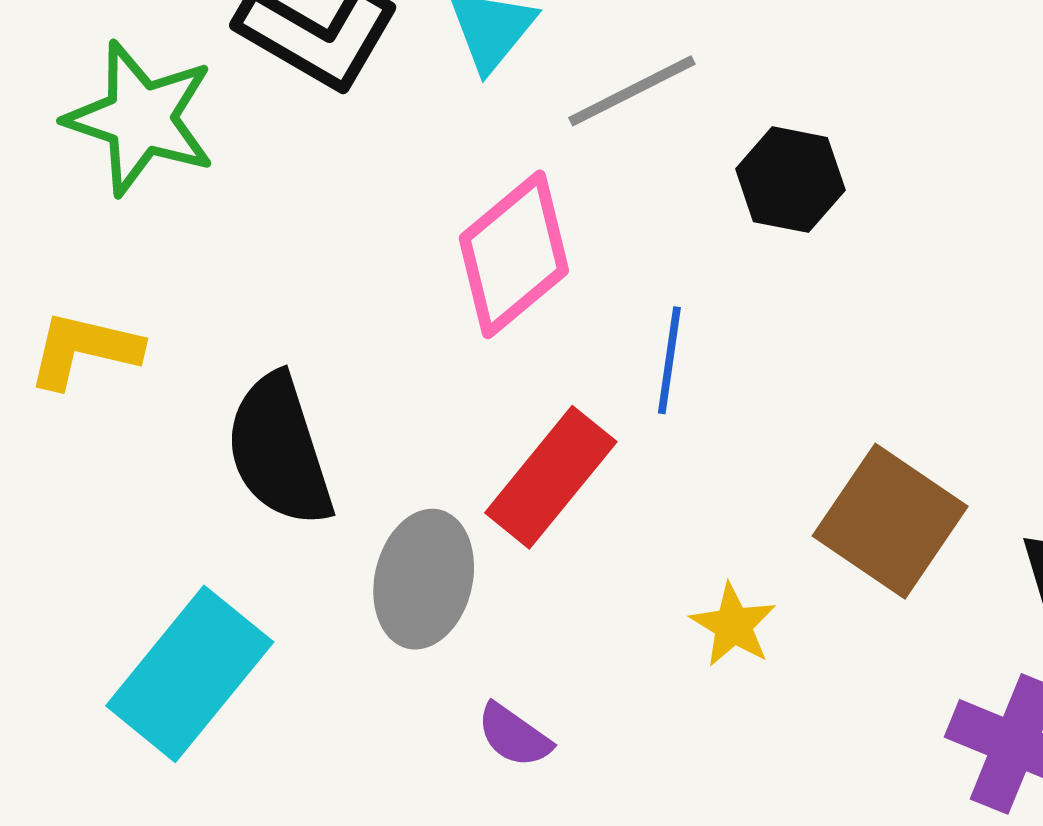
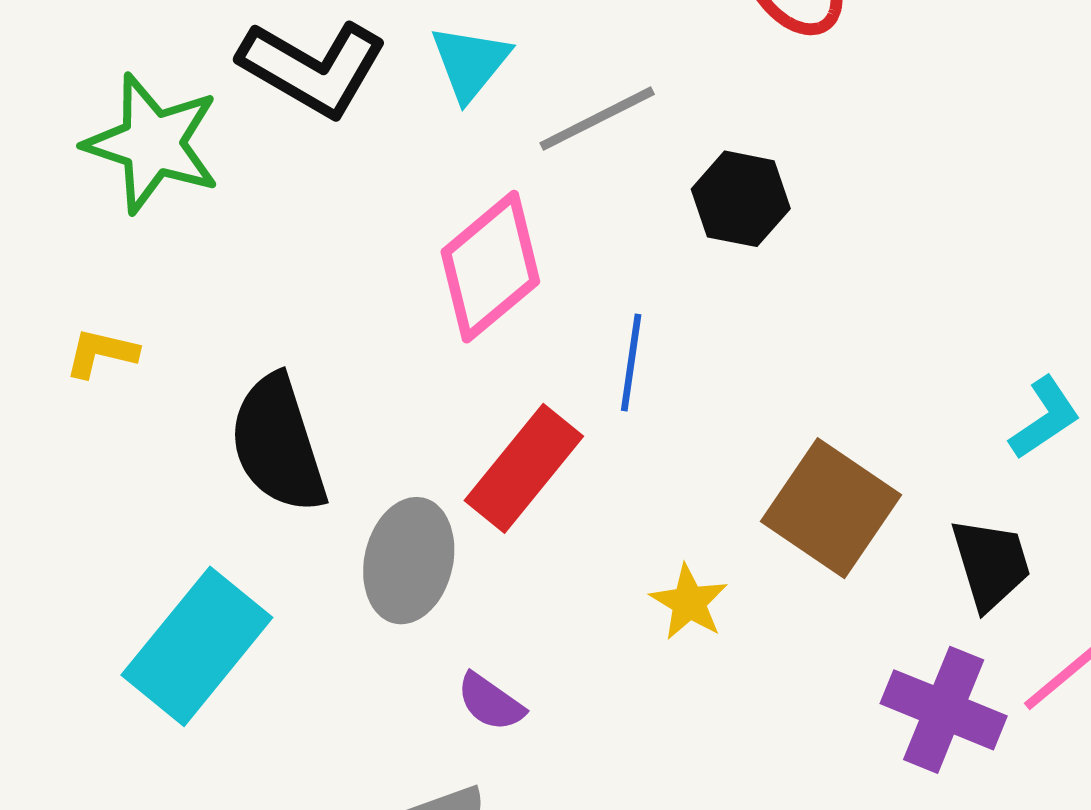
yellow L-shape: (84, 350) -> (101, 353), size x0.7

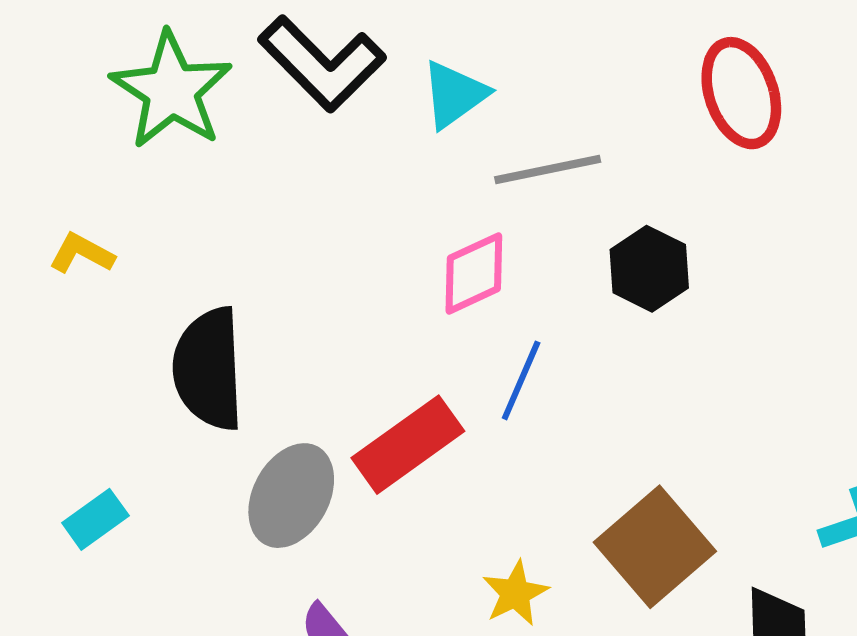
pink diamond: (490, 267) -> (474, 273), moved, size x0.7
cyan rectangle: (197, 646) -> (95, 519), size x0.5

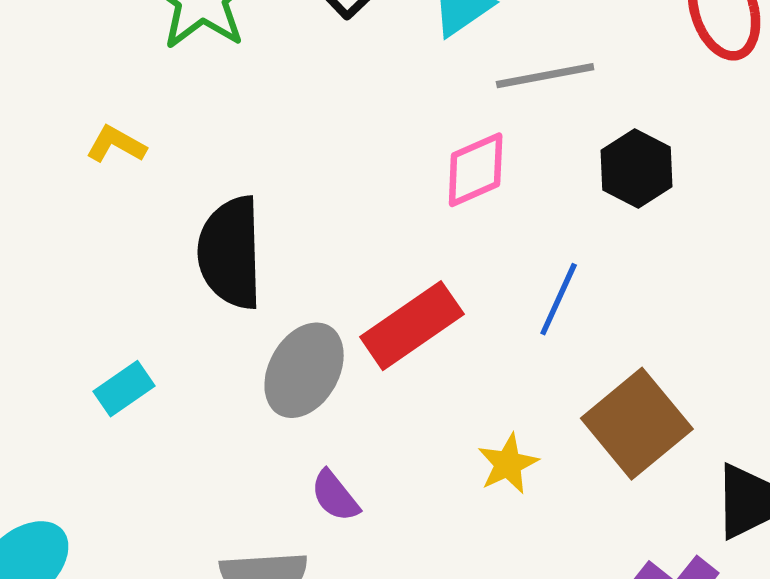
blue line: (521, 380) -> (559, 299), moved

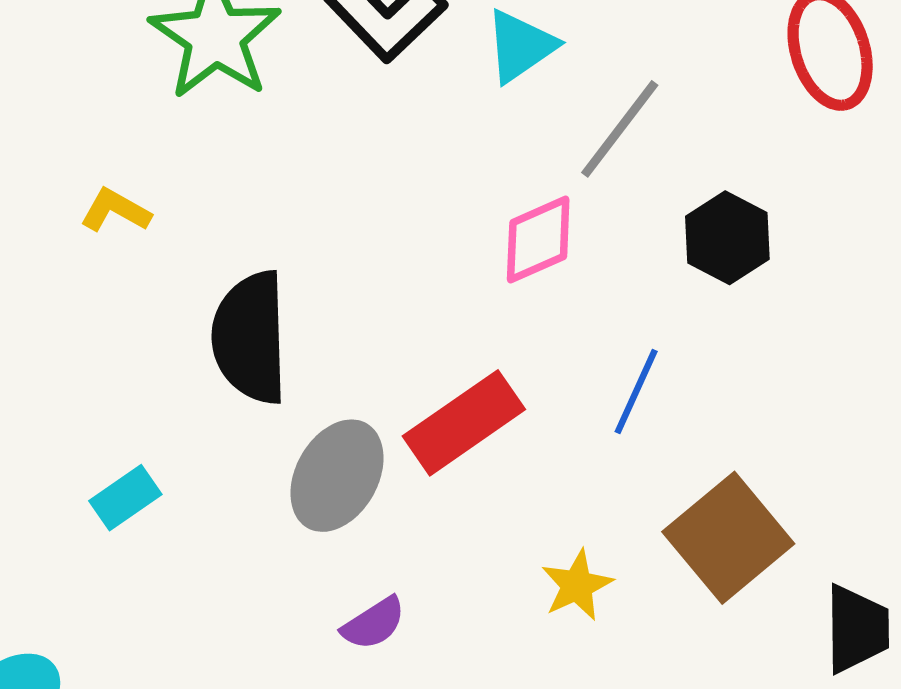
gray line: (545, 76) -> (620, 129), turned -42
purple semicircle: (335, 496) -> (374, 623), turned -84

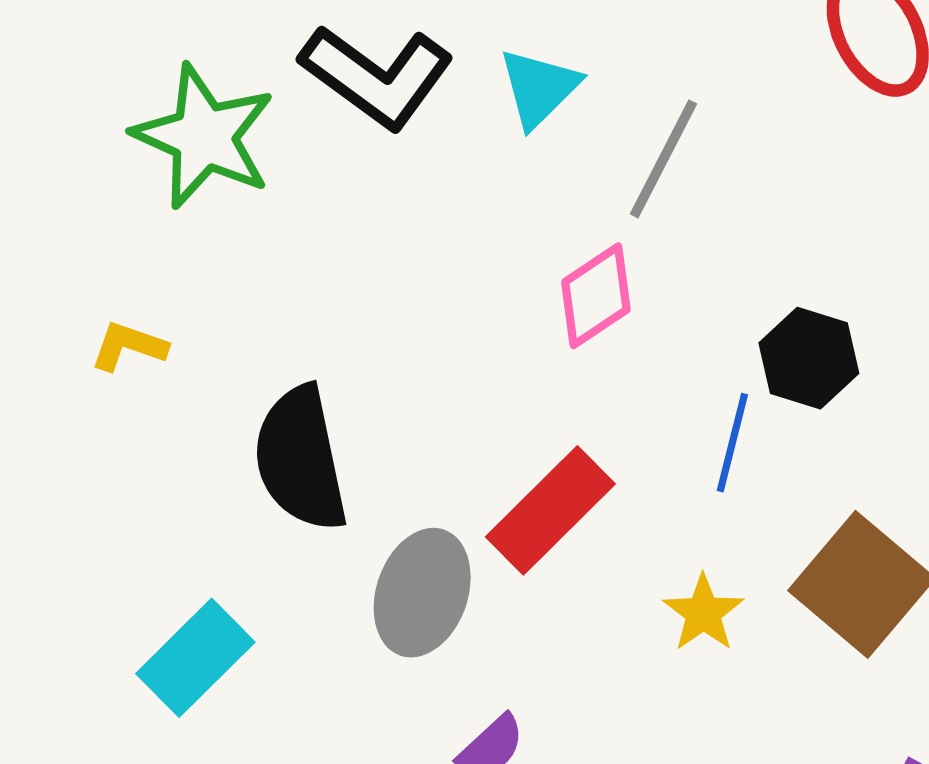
black hexagon: (727, 238) -> (809, 358), moved
cyan rectangle: (125, 498) -> (195, 658), size x1.5
yellow star: (577, 585) -> (703, 613), moved

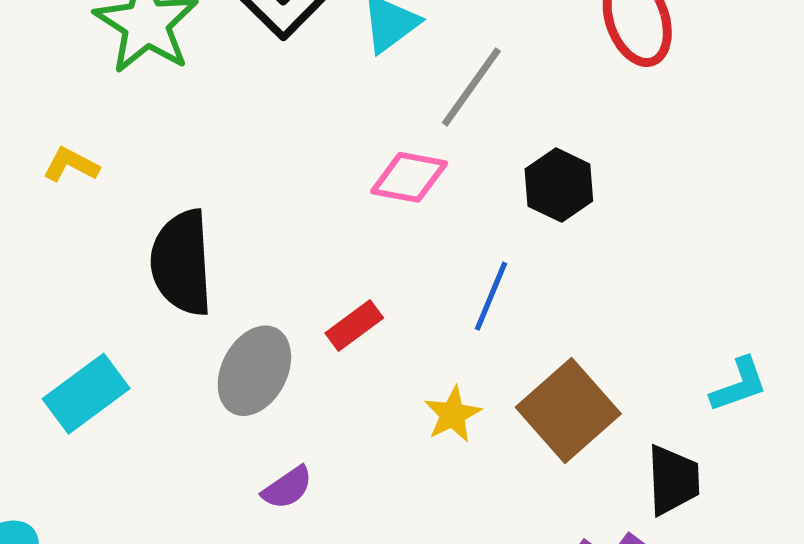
pink diamond: (596, 296) -> (409, 177), turned 36
black hexagon: (809, 358) -> (559, 185), moved
red rectangle: (550, 510) -> (354, 325), size x0.6

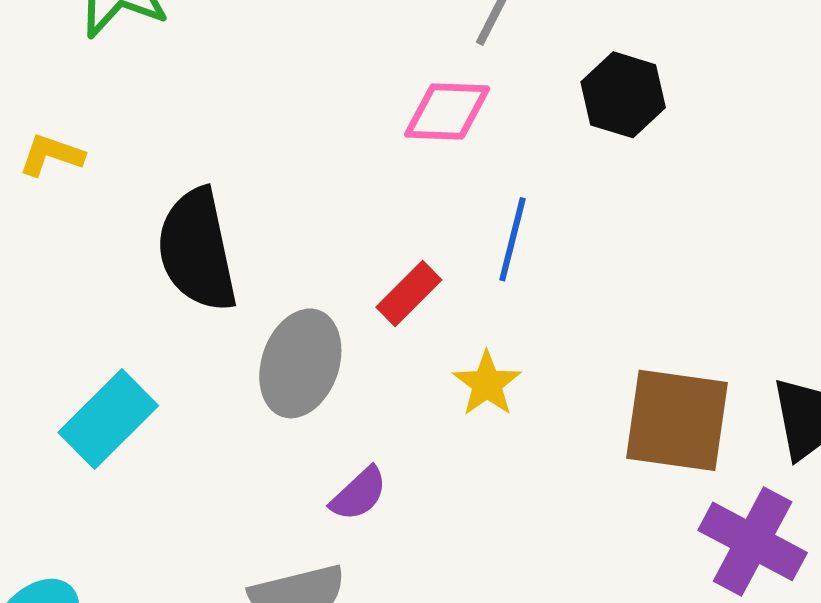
blue line: (491, 296) -> (513, 239), moved
brown square: (568, 411) -> (677, 420), moved, turned -32
yellow star: (453, 414) -> (487, 384), moved

